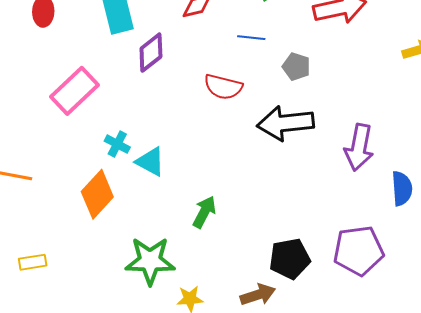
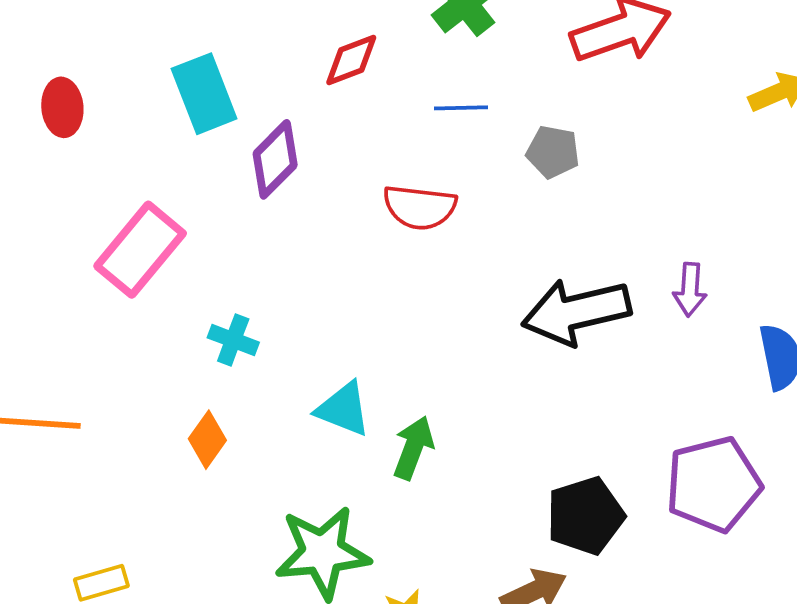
black arrow: (285, 123) -> (576, 312), moved
purple arrow: (359, 147) -> (690, 290), size x0.6
cyan triangle: (150, 162) -> (343, 409), moved
orange diamond: (97, 194) -> (207, 440), size x0.6

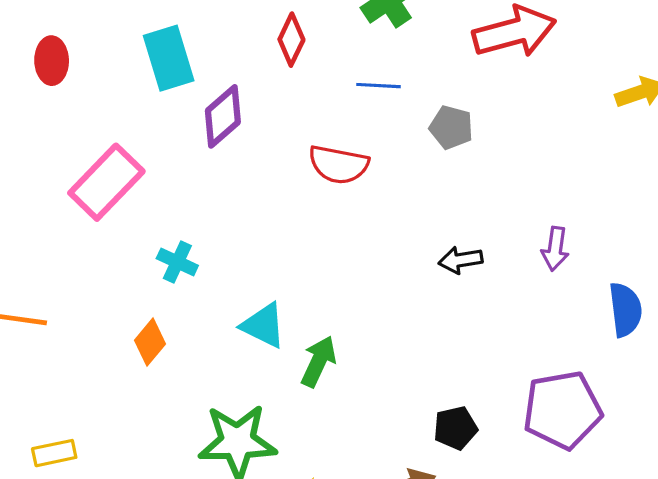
red diamond: (351, 60) -> (291, 40), turned -48
black arrow: (576, 312) -> (461, 260), size x0.5
black pentagon: (585, 516) -> (455, 428), size x0.7

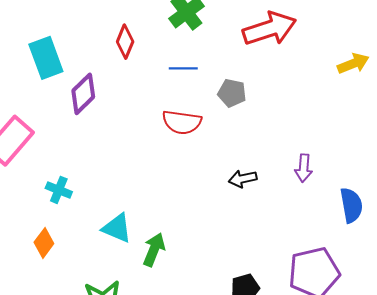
red semicircle: (339, 165) -> (182, 122), moved

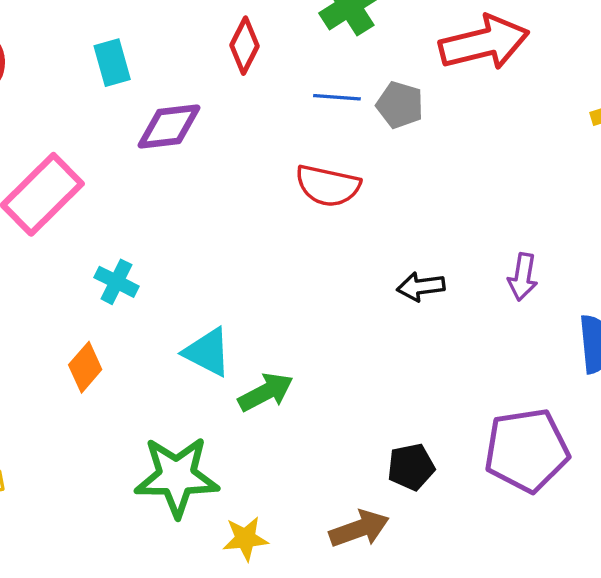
cyan rectangle: (46, 58) -> (112, 63), size x0.7
gray pentagon: (232, 93) -> (400, 105), moved
purple diamond: (83, 94) -> (169, 126), turned 33
green arrow: (154, 250) -> (266, 392), turned 36

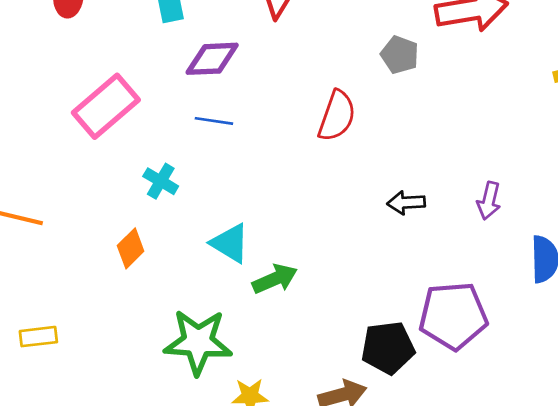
blue line: (337, 97) -> (214, 121), moved
red semicircle: (328, 186) -> (337, 116), turned -87
purple pentagon: (526, 450) -> (453, 316), moved
black pentagon: (411, 467) -> (388, 348), size x1.4

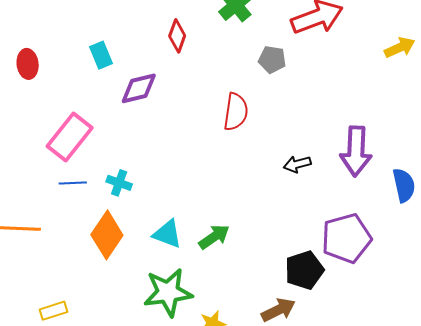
blue line: (214, 121) -> (73, 183), moved
purple arrow: (489, 201) -> (356, 151), size x1.8
cyan triangle: (230, 243) -> (167, 234), moved
orange diamond: (131, 248) -> (107, 235), size x1.6

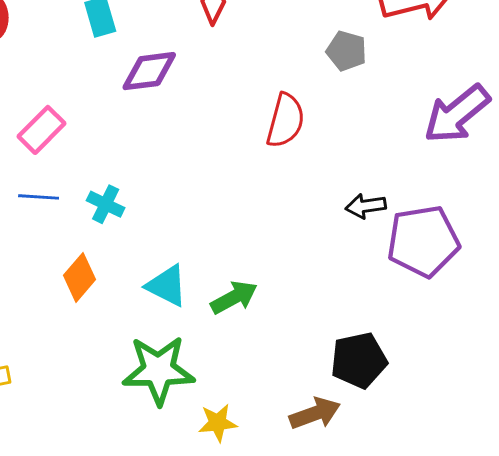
pink rectangle: (70, 137) -> (42, 130), size x0.7
purple arrow: (356, 151) -> (457, 114), moved, turned 42
orange diamond: (107, 235) -> (79, 277), size x0.7
purple pentagon: (346, 238) -> (423, 241), moved

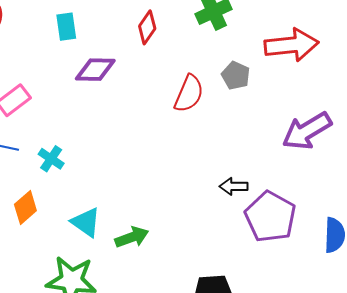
red semicircle: (285, 121) -> (189, 94), moved
purple pentagon: (423, 241) -> (270, 217), turned 30

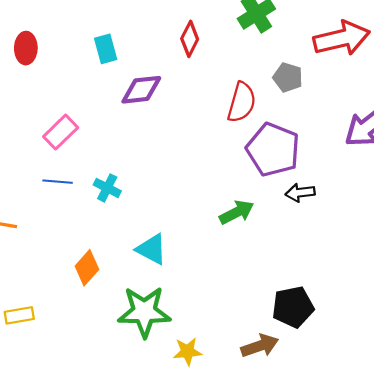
orange diamond: (25, 208) -> (87, 268), moved
purple pentagon: (270, 217) -> (273, 150), moved
green arrow: (132, 237) -> (237, 212), moved

